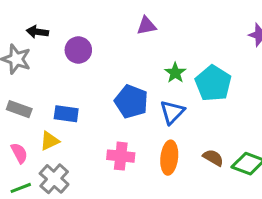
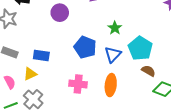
purple circle: (78, 50) -> (60, 13), moved
cyan pentagon: (213, 83) -> (140, 48), moved
brown semicircle: (213, 158) -> (148, 71), moved

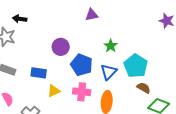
purple circle: (60, 13) -> (61, 47), moved
yellow triangle: (30, 74) -> (54, 91), moved
pink cross: (78, 84) -> (82, 92), moved

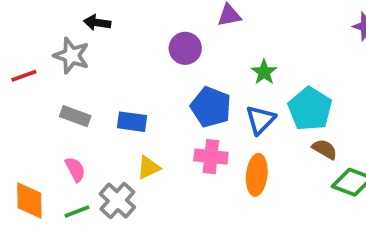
purple circle: (61, 47) -> (185, 48), moved
yellow triangle: (54, 91) -> (149, 168), moved

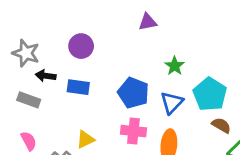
black arrow: (97, 23) -> (46, 76), moved
purple circle: (185, 48) -> (81, 46), moved
blue rectangle: (132, 122) -> (78, 87), moved

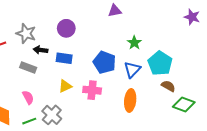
pink cross: (133, 131) -> (92, 90), moved
yellow triangle: (85, 140) -> (65, 86), moved

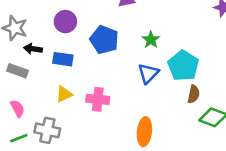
blue pentagon: (104, 62) -> (104, 40), moved
brown semicircle: (168, 86) -> (194, 94), turned 72
orange ellipse: (130, 100) -> (144, 132), moved
gray cross: (52, 115) -> (47, 130), turned -30

